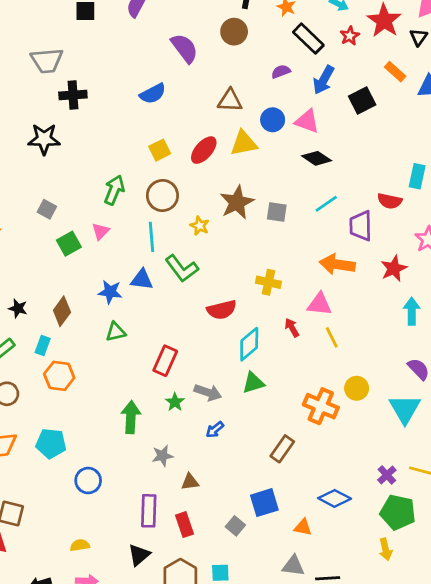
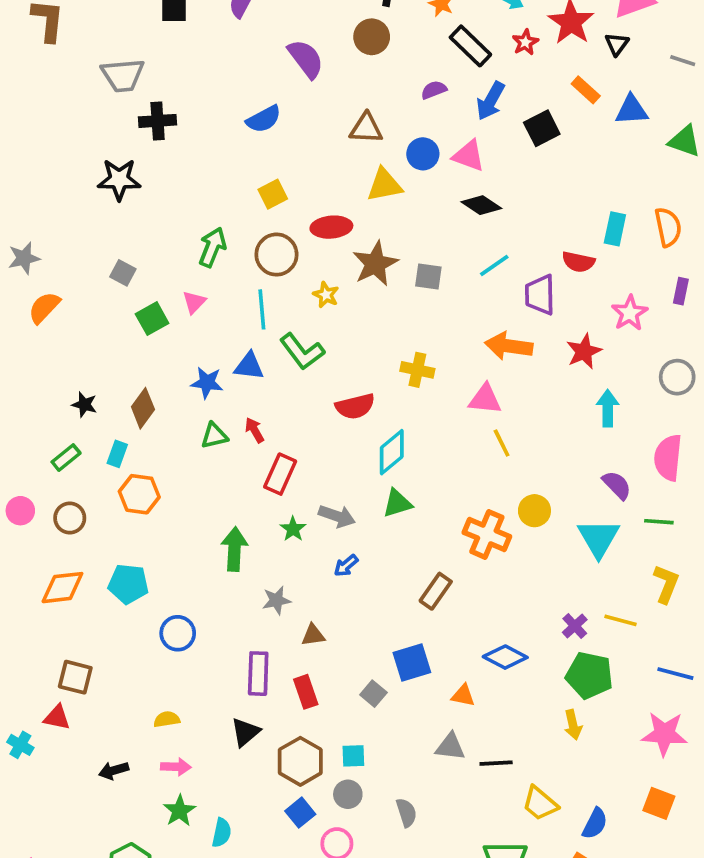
red ellipse: (204, 150) -> (331, 227), moved, turned 44
red arrow: (292, 328) -> (255, 430), moved

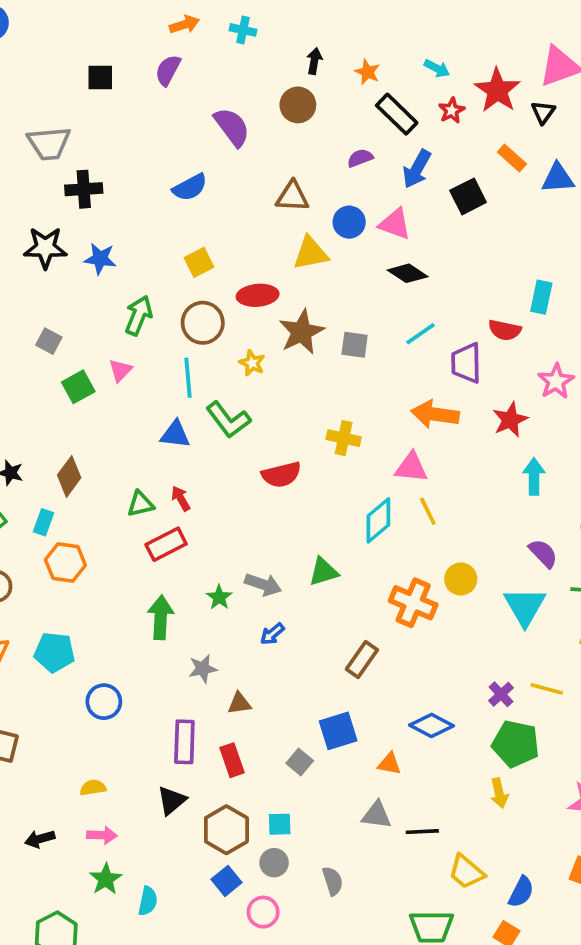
blue star: (207, 383) -> (100, 259), moved
cyan diamond: (392, 452) -> (378, 520), moved
red rectangle: (280, 474) -> (166, 544), moved, turned 39

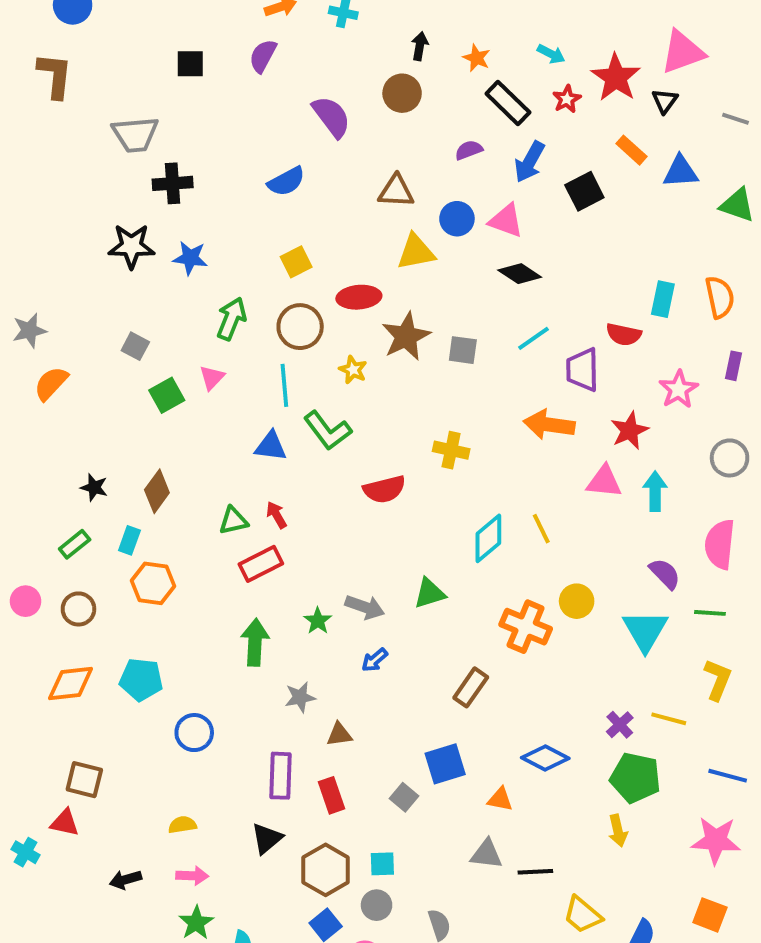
pink triangle: (411, 467) -> (604, 482), moved

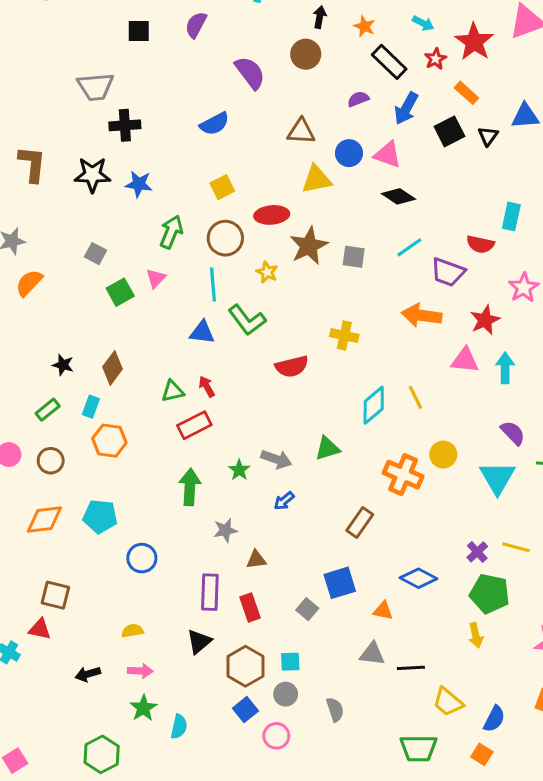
brown L-shape: (55, 76) -> (32, 164), moved
black triangle: (665, 101) -> (488, 136), moved
orange rectangle: (632, 150) -> (466, 93), moved
purple trapezoid: (582, 370) -> (448, 272), turned -69

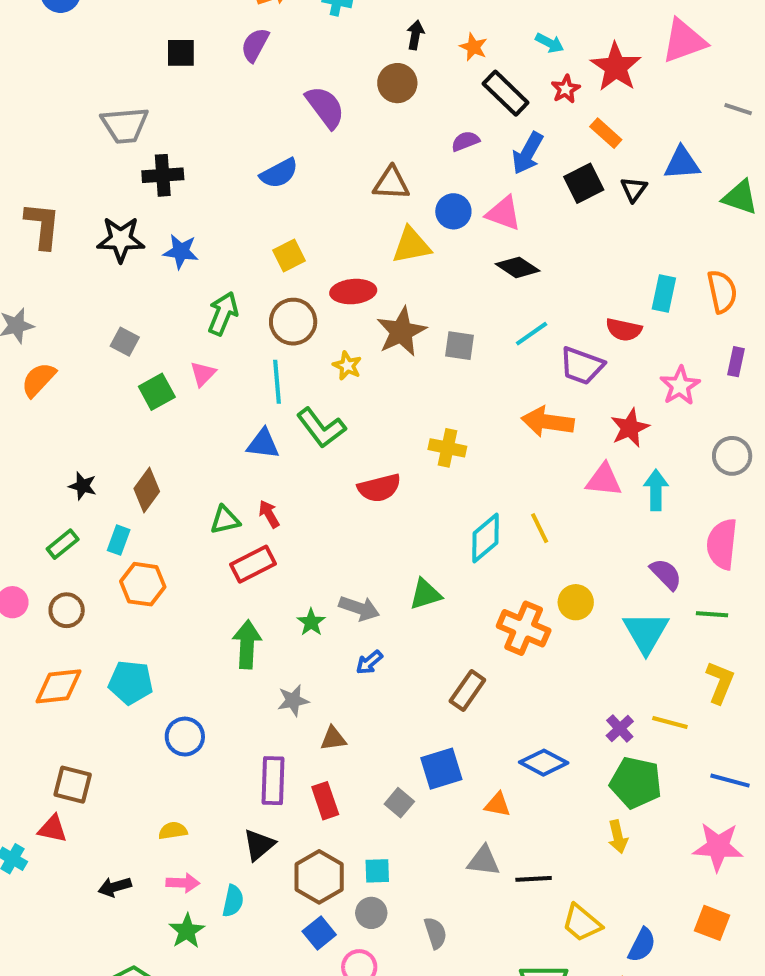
cyan semicircle: (179, 727) -> (233, 901), moved

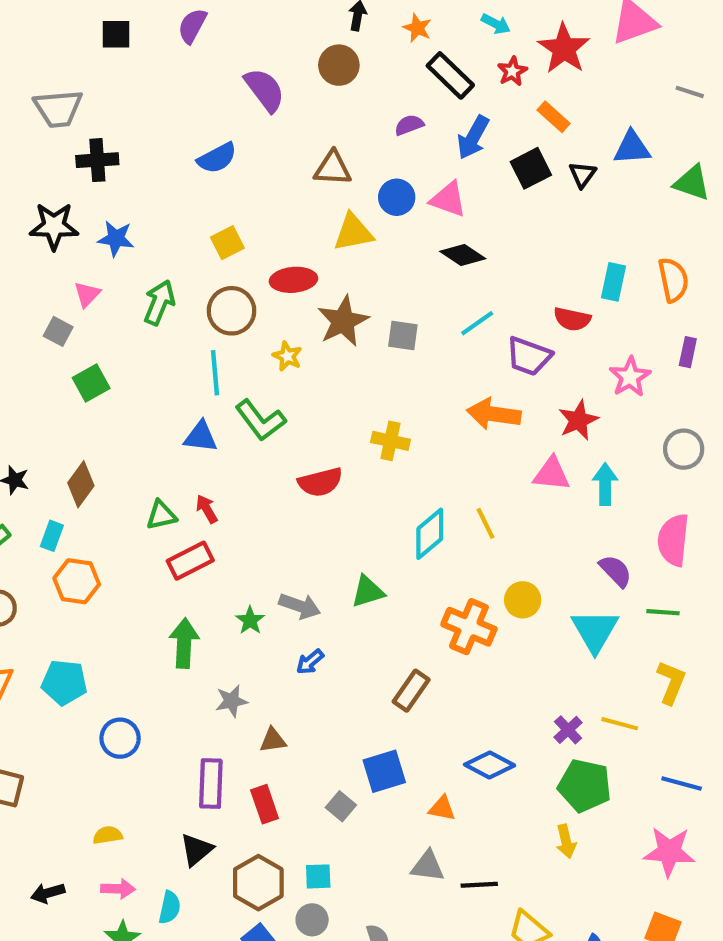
pink triangle: (203, 374) -> (87, 294), moved

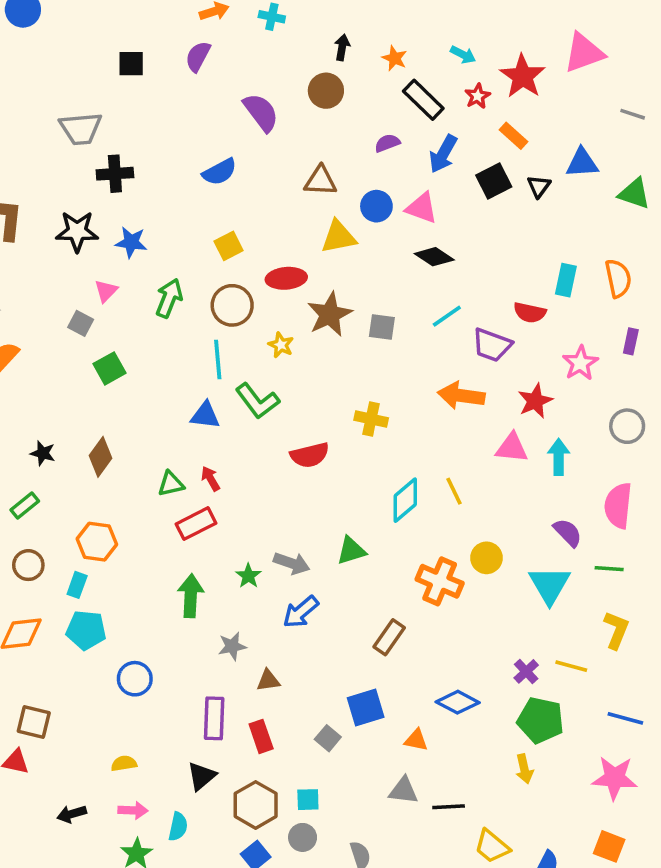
cyan rectangle: (52, 536) -> (77, 585), moved
blue arrow: (310, 662) -> (301, 612), size x1.5

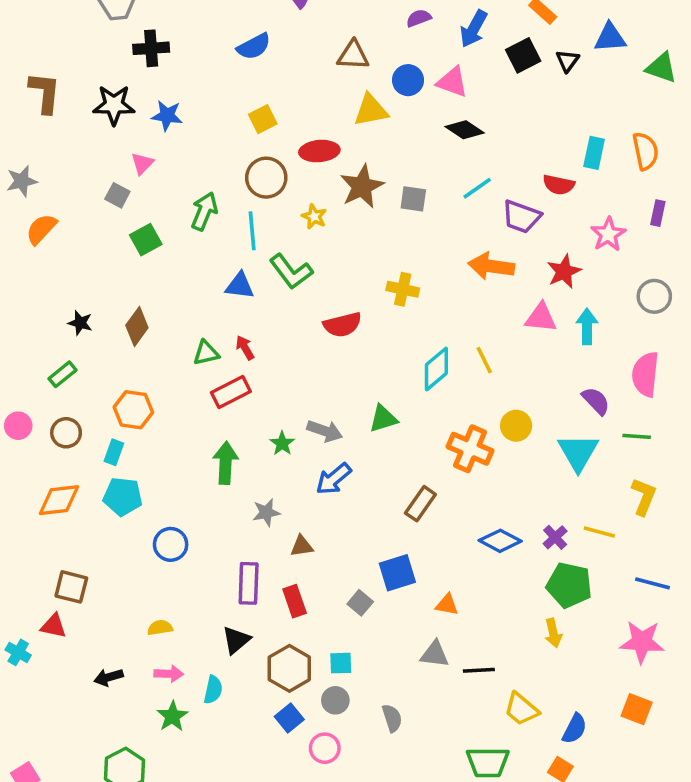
green arrow: (169, 298) -> (204, 211), moved
blue diamond: (458, 702) -> (500, 541), moved

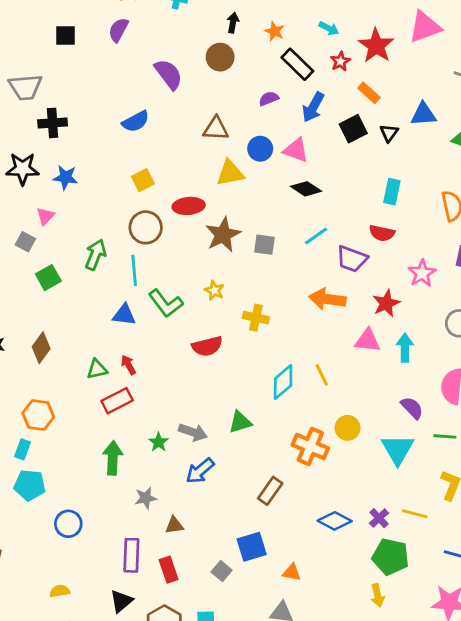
cyan rectangle: (594, 153) -> (392, 192), moved
yellow star: (314, 217) -> (214, 290), moved

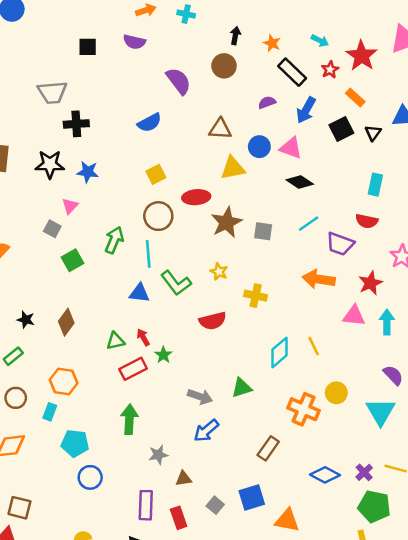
purple semicircle: (118, 30) -> (134, 42), turned -105
green star: (159, 442) -> (163, 355), moved
cyan pentagon: (30, 485) -> (75, 443), moved
gray square: (222, 571) -> (215, 505), moved
orange triangle: (292, 572) -> (287, 520), size x1.5

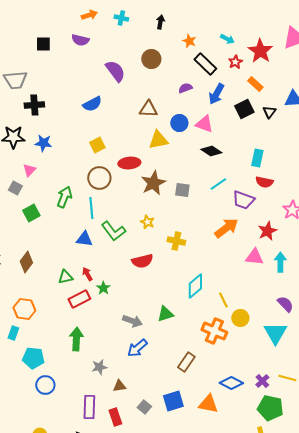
black arrow: (235, 36) -> (160, 22), moved
cyan rectangle: (375, 185) -> (257, 158), moved
orange arrow: (319, 279) -> (226, 228), turned 135
yellow line: (314, 346) -> (223, 300), moved
orange triangle: (287, 520) -> (208, 404), moved

